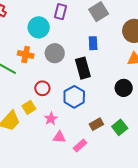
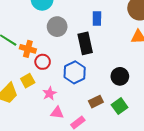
orange cross: (26, 54) -> (28, 49), moved
black circle: (124, 88) -> (120, 76), moved

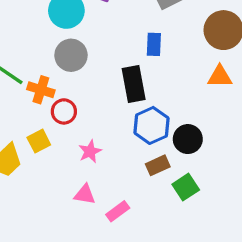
gray circle: (57, 27) -> (71, 55), moved
blue hexagon: (75, 72) -> (151, 125), moved
pink star: (50, 93) -> (90, 151), moved
brown rectangle: (96, 102) -> (158, 165), moved

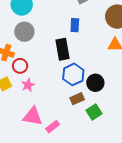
pink star: (90, 151) -> (28, 85), moved
pink triangle: (85, 194) -> (33, 116), size x1.5

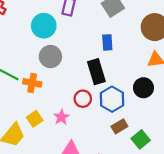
red circle: (20, 66) -> (83, 99), moved
black circle: (95, 83) -> (143, 88), moved

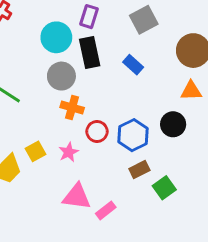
blue rectangle: (107, 42) -> (133, 65), turned -49
black rectangle: (96, 72) -> (90, 53), moved
orange cross: (32, 83) -> (72, 108), moved

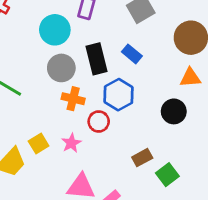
black rectangle: (90, 53) -> (96, 59), moved
blue hexagon: (133, 135) -> (119, 95), moved

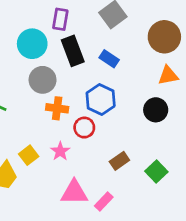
black rectangle: (96, 59) -> (73, 51), moved
brown rectangle: (142, 158) -> (119, 161), moved

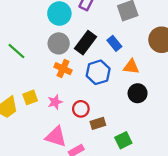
black rectangle: (73, 51) -> (85, 43), moved, turned 40
orange triangle: (168, 75) -> (131, 67), moved
red circle: (84, 128) -> (81, 109), moved

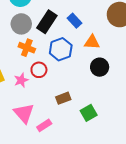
red circle: (81, 109) -> (39, 70), moved
pink triangle: (56, 137) -> (24, 113), turned 35

